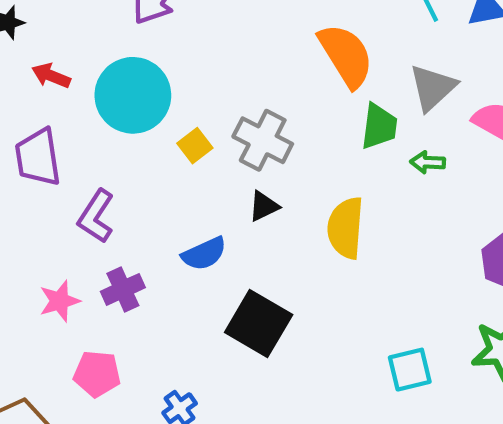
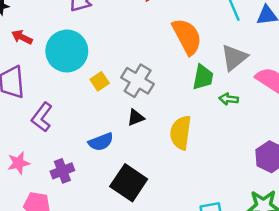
purple cross: (123, 289) -> (62, 171), moved

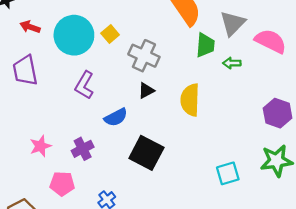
yellow square: (100, 81) -> (110, 34), moved
purple L-shape: (42, 117) -> (84, 85), moved

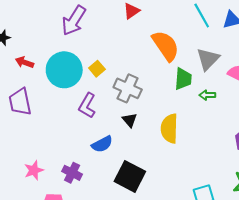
purple L-shape: (84, 85) -> (87, 106), moved
black triangle: (146, 91) -> (130, 120), turned -42
purple cross: (83, 149) -> (72, 173), turned -36

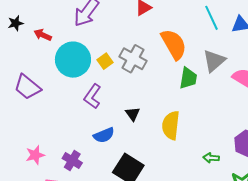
red arrow: (24, 62) -> (43, 35), moved
gray cross: (128, 88) -> (133, 59), moved
green arrow: (207, 95) -> (211, 158), moved
purple trapezoid: (20, 102) -> (27, 87), turned -44

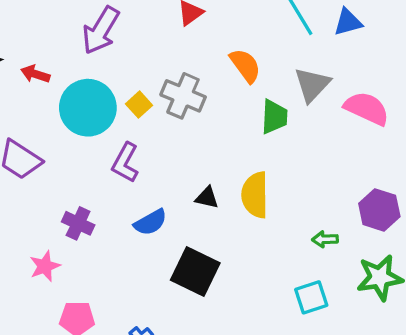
orange semicircle: (174, 44) -> (245, 66), size x0.7
black triangle: (133, 114) -> (207, 198), moved, turned -35
purple cross: (72, 161) -> (78, 223), moved

